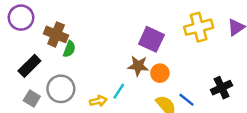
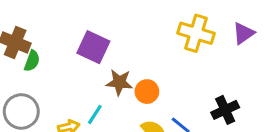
yellow cross: (199, 27) -> (196, 33), turned 32
purple square: (151, 39) -> (93, 47), moved

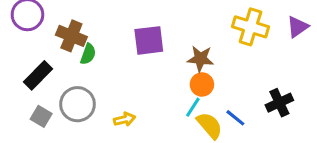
purple square: (93, 47) -> (149, 40), turned -32
brown star: (119, 82) -> (200, 59), moved
cyan line: (95, 115) -> (193, 107), moved

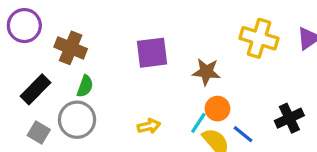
green semicircle: (88, 54) -> (85, 86), moved
orange circle: (202, 84) -> (217, 109), moved
yellow arrow: (125, 119) -> (149, 126), moved

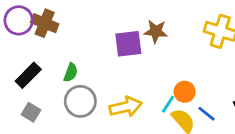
brown cross: (71, 48) -> (45, 23), moved
brown star: (206, 72) -> (156, 31), moved
gray circle: (77, 120) -> (80, 101), moved
yellow arrow: (149, 126) -> (126, 107), size x1.6

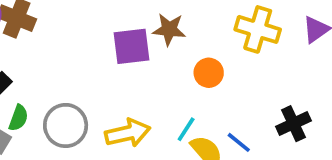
green semicircle: (71, 73) -> (18, 118), moved
orange circle: (185, 92) -> (209, 73), moved

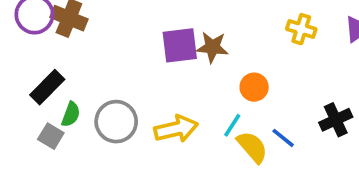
brown star: (169, 29) -> (212, 47), moved
yellow cross: (258, 29) -> (301, 29), size x0.7
orange circle: (209, 73) -> (254, 87), moved

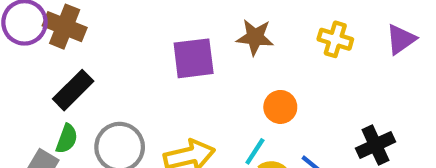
brown star: (212, 47) -> (255, 37), moved
black rectangle: (47, 87) -> (73, 90), moved

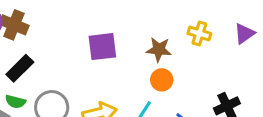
brown star: (255, 37) -> (159, 49), moved
green semicircle: (67, 139) -> (15, 102), turned 84

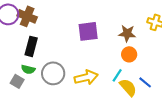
black rectangle: (20, 68) -> (31, 46), turned -30

